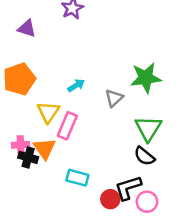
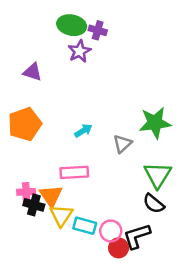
yellow triangle: (48, 112) -> (61, 215), moved
pink rectangle: (67, 126) -> (74, 172), turned 64
pink circle: (147, 202) -> (111, 231), moved

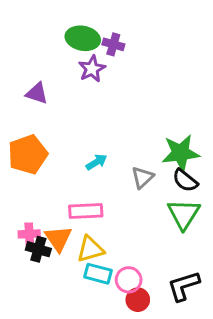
black semicircle: (154, 204) -> (185, 180), moved
yellow triangle: (61, 215) -> (90, 249), moved, turned 40
black L-shape: (137, 236) -> (184, 286), moved

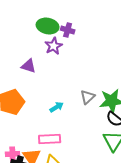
purple triangle: (37, 93) -> (29, 66), moved
gray triangle: (142, 177) -> (88, 97), moved

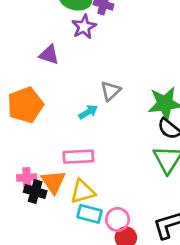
gray triangle: (88, 97) -> (111, 91), moved

